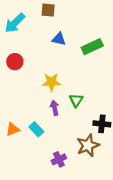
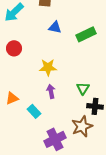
green triangle: (76, 100) -> (83, 88), moved
orange triangle: (13, 129) -> (12, 98), moved
purple cross: (59, 159) -> (55, 139), size x1.5

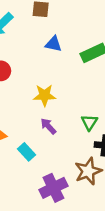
purple arrow: (51, 91) -> (48, 126), turned -32

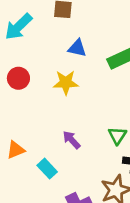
yellow star: (44, 95) -> (66, 83), moved

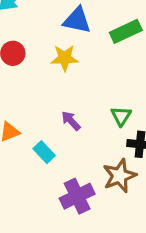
blue triangle: (77, 48) -> (77, 20), size x1.4

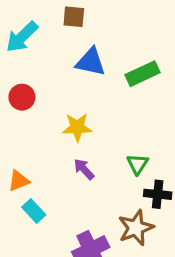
yellow star: (65, 58) -> (77, 127), moved
cyan rectangle: (44, 152) -> (34, 211), moved

